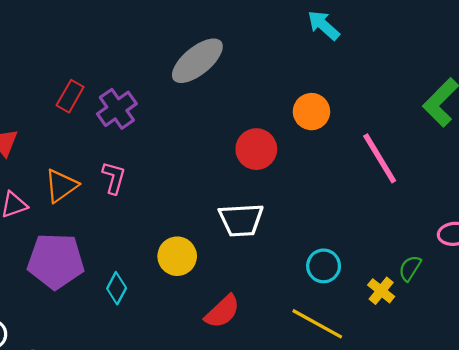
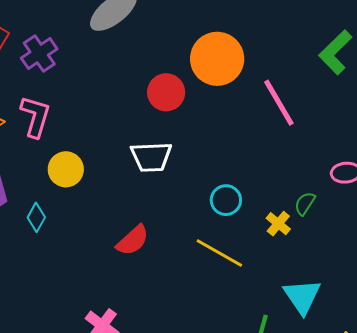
orange circle: (311, 112) -> (217, 59), size x1.6
pink L-shape: (114, 178) -> (35, 116), size x1.4
yellow circle: (177, 256) -> (66, 169), moved

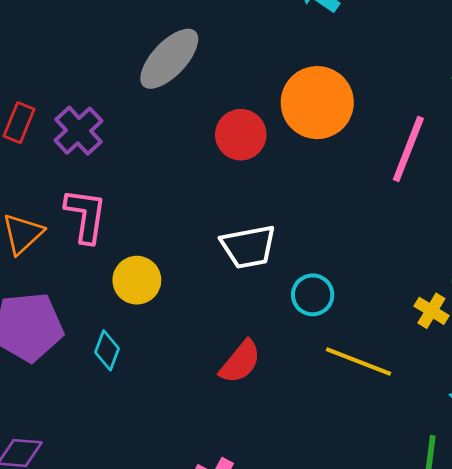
red circle: (166, 92) -> (241, 135), moved
pink line: (279, 103) -> (408, 149), turned 60
cyan circle: (226, 200) -> (313, 295), moved

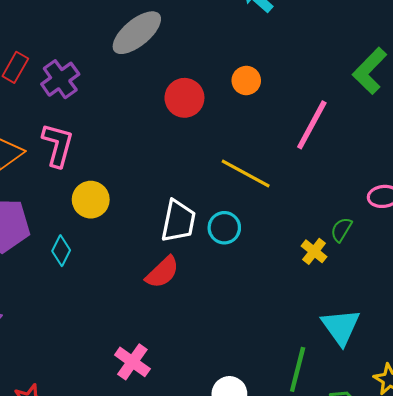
orange circle: (317, 103) -> (246, 80), size x0.5
white trapezoid: (248, 247) -> (178, 221), moved, turned -75
yellow line: (359, 362) -> (246, 174), moved

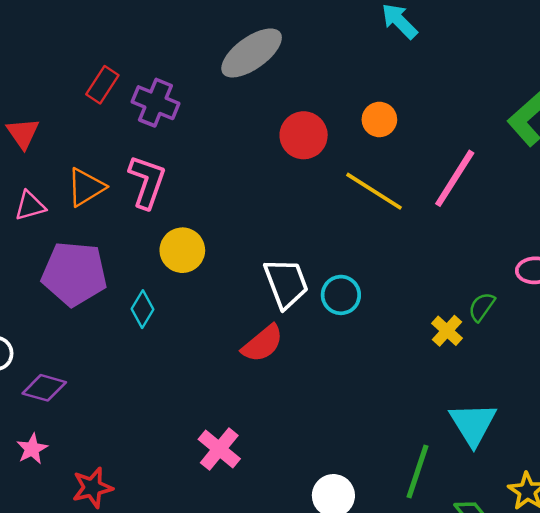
purple cross: (60, 79) -> (155, 103), turned -36
yellow line: (246, 174) -> (374, 191), moved
white trapezoid: (178, 221) -> (286, 283), turned -36

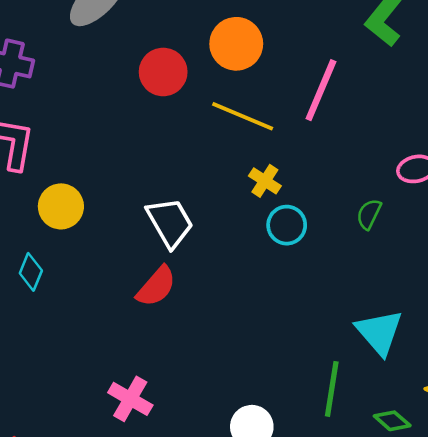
orange circle: (379, 119) -> (236, 44), size x1.5
cyan circle: (341, 295) -> (287, 225), moved
yellow cross: (447, 331) -> (265, 181), moved

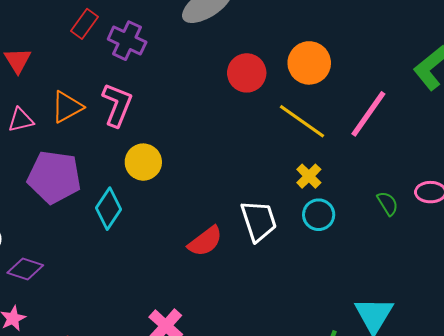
green semicircle: (369, 214) -> (388, 203), moved, turned 110
white trapezoid: (170, 222) -> (259, 221), moved
cyan diamond: (31, 272) -> (109, 209), size x1.4

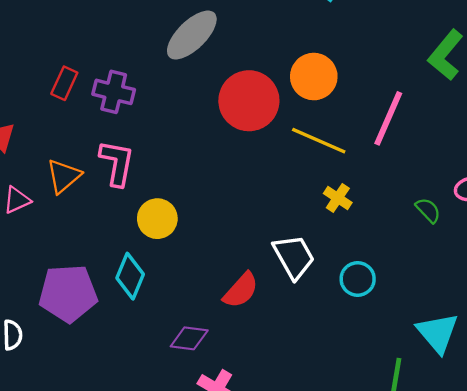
red circle: (247, 73) -> (249, 101), size x1.4
purple pentagon: (54, 177) -> (68, 293), moved
cyan circle: (319, 215) -> (358, 279), moved
purple diamond: (25, 269) -> (189, 338), moved

